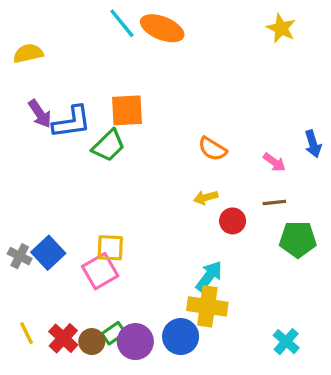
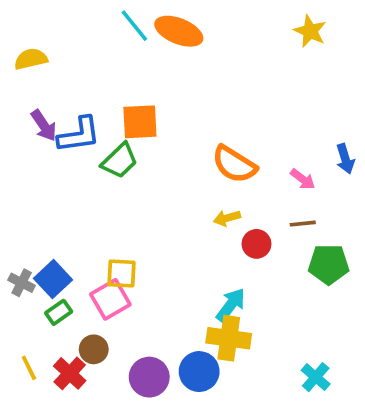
orange semicircle: (212, 149) -> (234, 164), size x1.4
green rectangle: (114, 333) -> (59, 312), moved
brown circle: (92, 342) -> (94, 349), moved

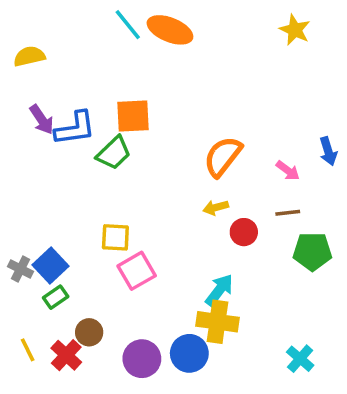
orange semicircle: (234, 164) -> (223, 156), turned 96
yellow square: (121, 273) -> (115, 237), moved
pink square: (110, 299) -> (137, 271), moved

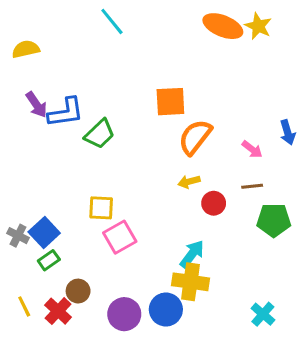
orange ellipse: (170, 30) -> (223, 26), moved
orange square: (133, 116) -> (170, 102), moved

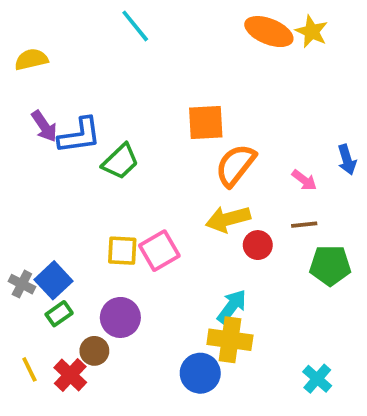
yellow arrow: (189, 182) -> (228, 219), size x1.6
pink square: (120, 237) -> (159, 251), moved
purple circle: (124, 314) -> (120, 317), moved

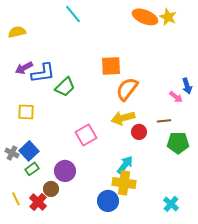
purple arrow: (44, 126) -> (24, 68), turned 96
pink arrow: (304, 180) -> (176, 97), moved
yellow square: (122, 251) -> (26, 112), moved

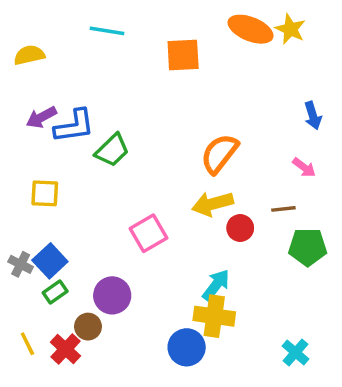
cyan line: (73, 14) -> (107, 31), moved, turned -42
orange square: (111, 66) -> (183, 55), moved
blue arrow: (187, 86) -> (313, 116), moved

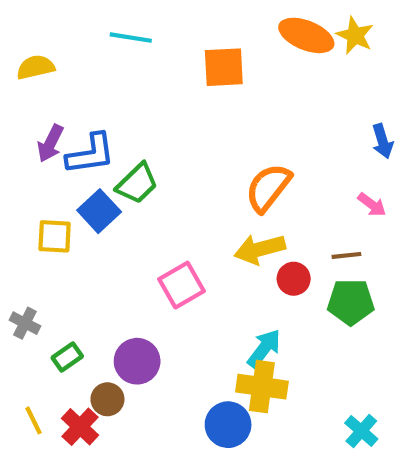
purple arrow: (41, 117) -> (50, 143), turned -36
green pentagon: (308, 247) -> (351, 302), moved
blue square: (50, 261) -> (99, 211), moved

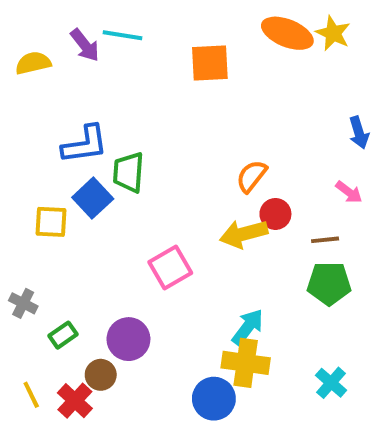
purple arrow: (50, 143) -> (85, 45), moved, turned -64
green trapezoid: (137, 184) -> (128, 172), turned 138
orange semicircle: (268, 188) -> (252, 176), size x0.7
red circle: (294, 279) -> (275, 214), moved
cyan cross: (361, 431) -> (331, 383), moved

